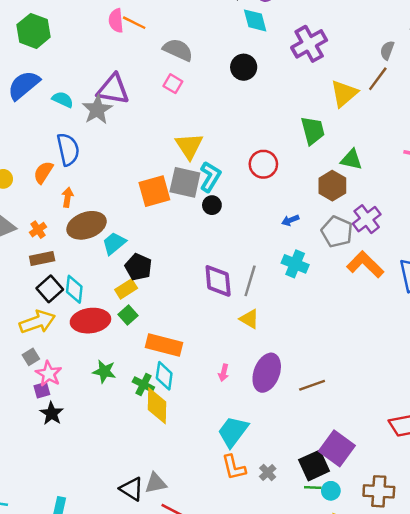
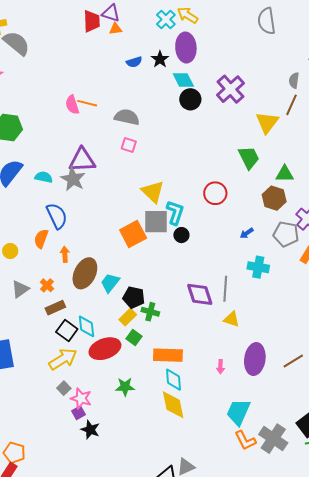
black circle: (244, 67) -> (190, 99), moved
brown ellipse: (87, 225) -> (85, 273), turned -32
green cross: (143, 384) -> (150, 312), moved
gray cross: (268, 473) -> (273, 439), size x2.0

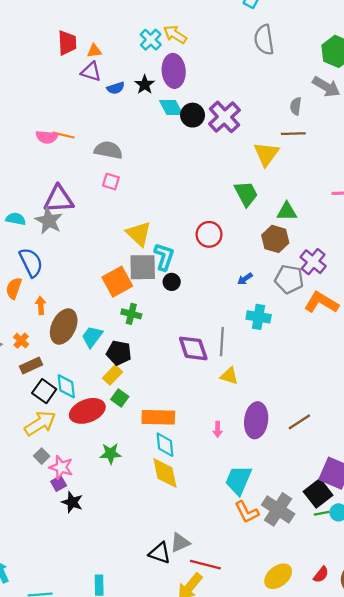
purple triangle: (111, 13) -> (91, 72), moved
black circle: (190, 99) -> (193, 115), moved
pink semicircle: (72, 105) -> (47, 137), turned -66
brown line: (291, 105) -> (293, 134), turned 65
green cross: (150, 312) -> (131, 314), moved

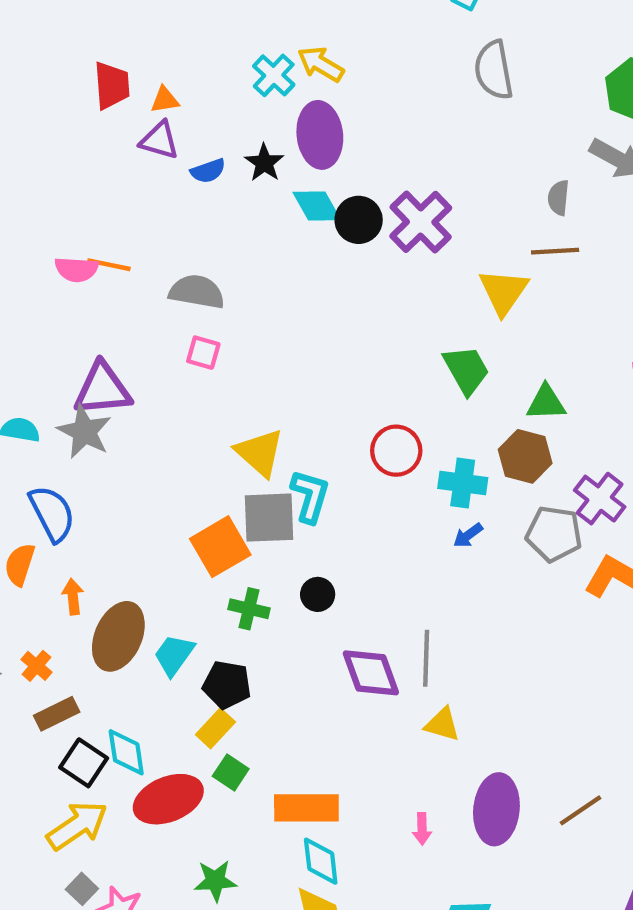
black circle: (172, 282) -> (318, 594), moved
cyan cross: (259, 317) -> (463, 483), moved

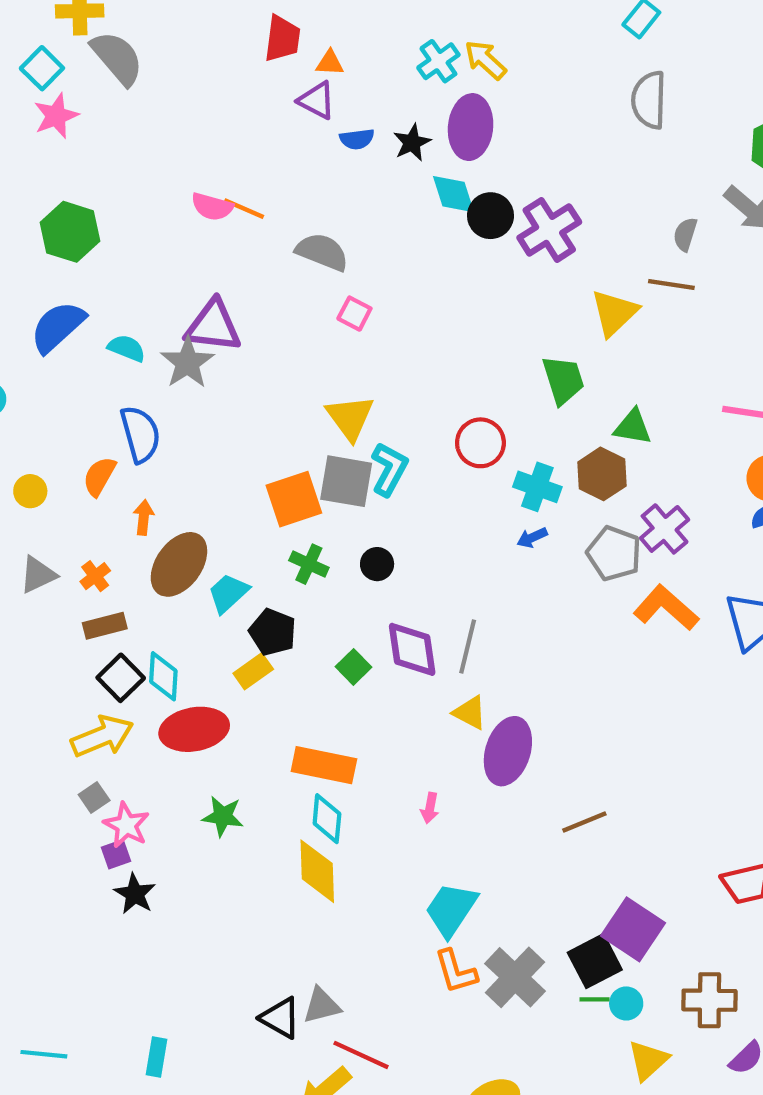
pink square: (203, 353) -> (354, 314), moved
green square: (231, 773) -> (354, 667), moved
purple ellipse: (496, 809) -> (508, 751), moved

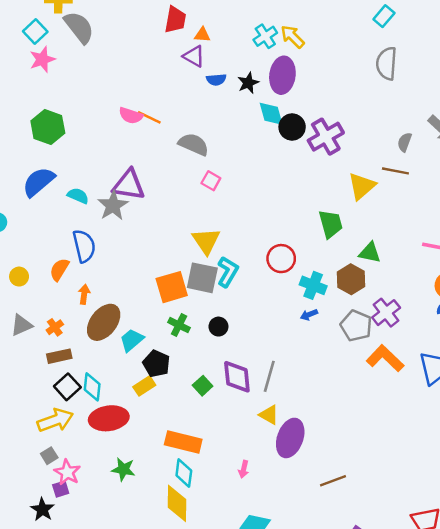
black star: (135, 894) -> (42, 509), moved

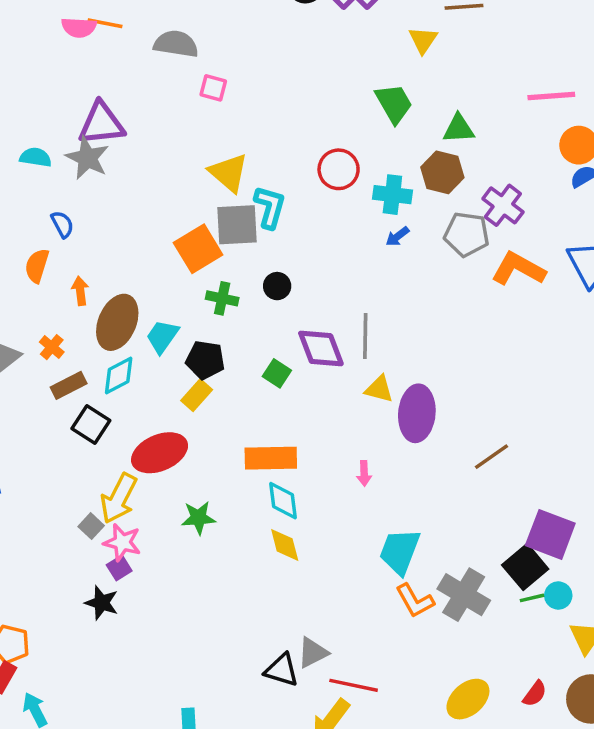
yellow triangle: (362, 186) -> (423, 40), size x0.7
blue semicircle: (84, 246) -> (62, 224), size x0.6
cyan diamond: (92, 387) -> (119, 376), moved, turned 72
yellow arrow: (55, 420) -> (119, 498), moved, turned 152
yellow diamond: (177, 503) -> (285, 545), size x0.7

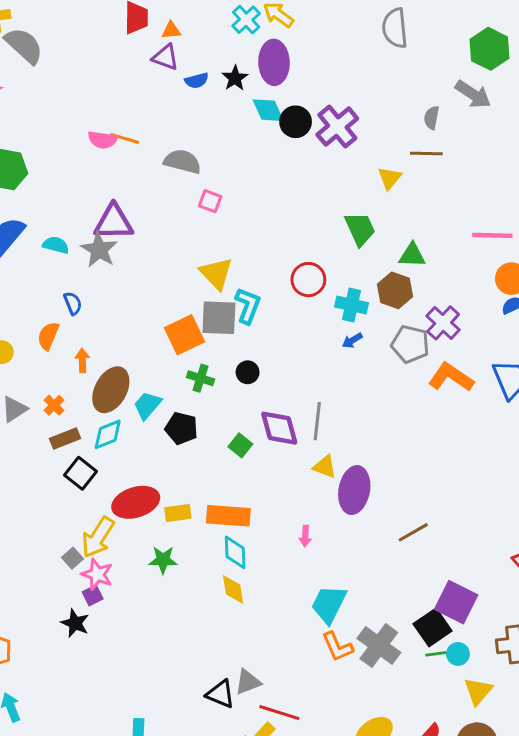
yellow rectangle: (197, 395) -> (178, 513), moved, turned 35

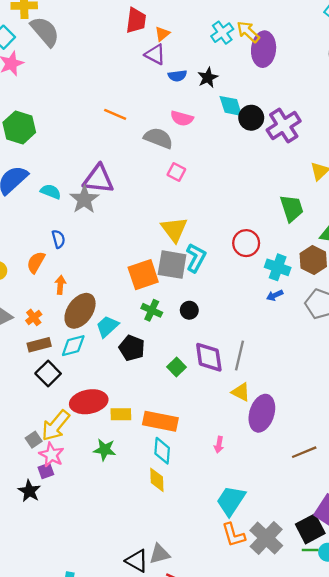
orange triangle: (171, 30) -> (162, 34), turned -42
purple ellipse: (274, 62) -> (264, 49), moved
pink semicircle: (103, 140) -> (182, 118), moved

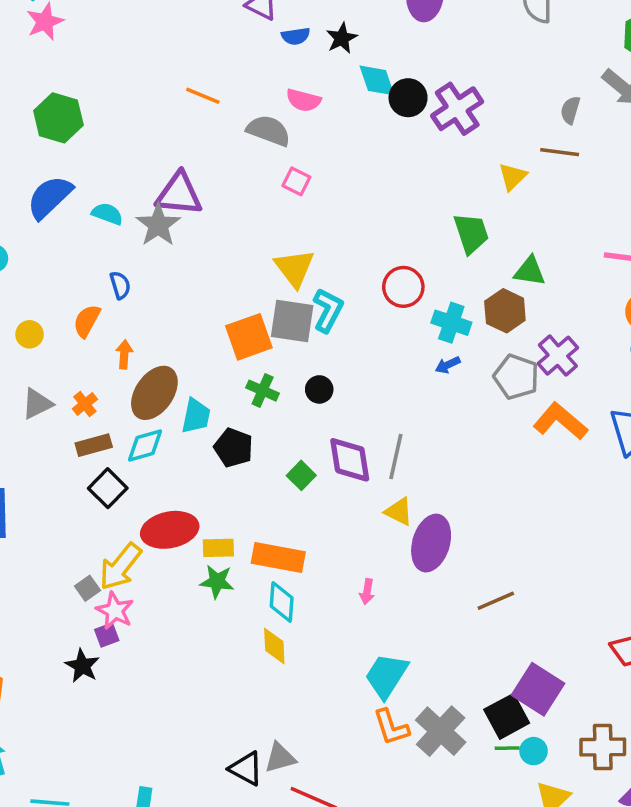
cyan trapezoid: (107, 326) -> (196, 416), turned 145
green star: (105, 450) -> (217, 581), moved

